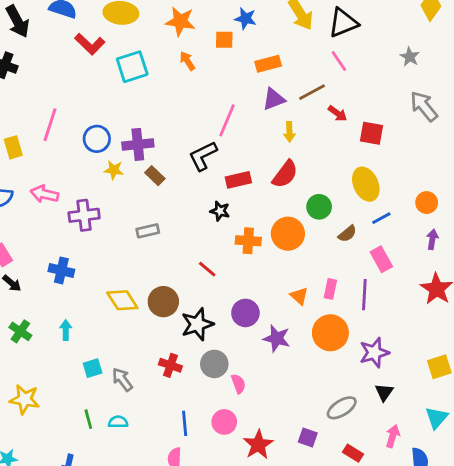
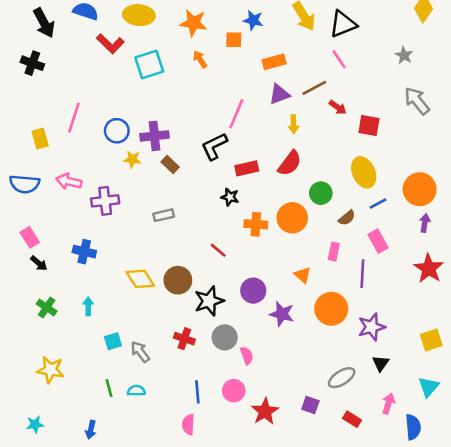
orange circle: (427, 203) -> (420, 189), size x1.6
pink rectangle: (330, 289) -> (334, 252), moved

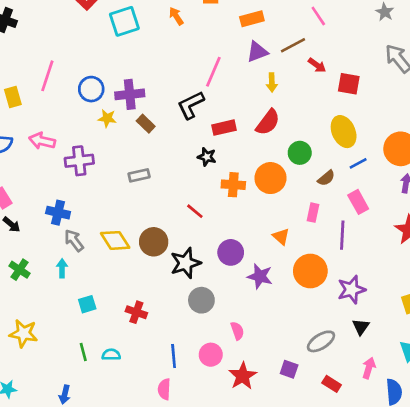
red cross: (184, 339) -> (136, 312), moved
gray arrow: (140, 352) -> (74, 240), moved
pink semicircle: (247, 356) -> (237, 331), moved

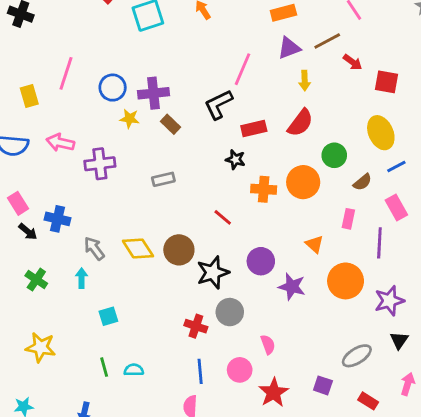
blue cross: (58, 213) -> (58, 219), moved
red cross: (136, 312) -> (196, 326), moved

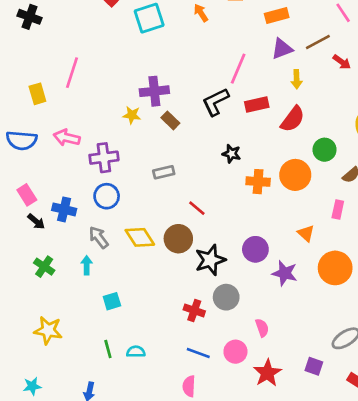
blue circle: (113, 88) -> (107, 196), moved
red rectangle: (254, 128) -> (257, 104), moved
red line: (223, 217) -> (197, 208), moved
blue line: (200, 371) -> (198, 353), turned -65

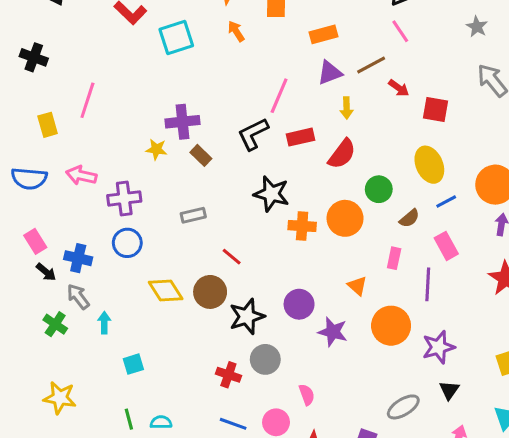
black cross: (30, 17) -> (34, 57), moved
black star: (231, 154) -> (271, 194), size x1.6
gray arrow: (99, 237) -> (78, 297), moved

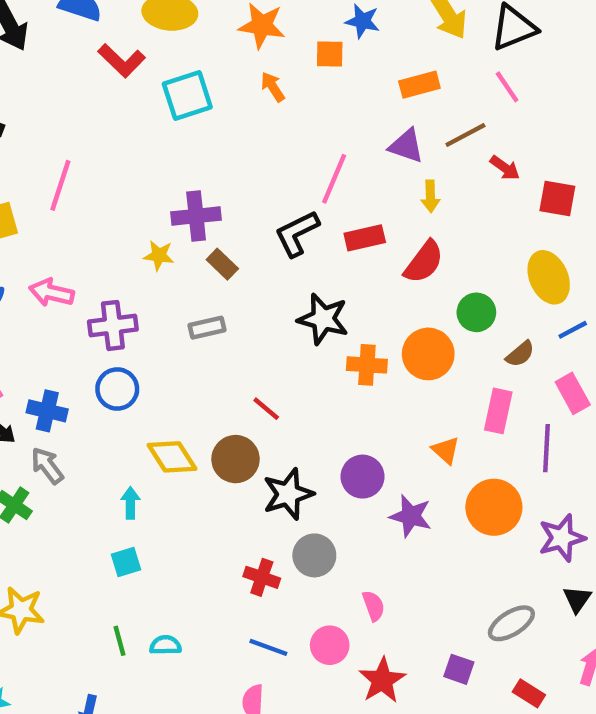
orange rectangle: (324, 34) -> (419, 85), moved
purple triangle: (330, 73) -> (406, 146), turned 40
gray rectangle: (193, 215) -> (207, 328), moved
pink rectangle: (394, 258) -> (498, 411), size x1.4
cyan arrow: (104, 323) -> (130, 503), moved

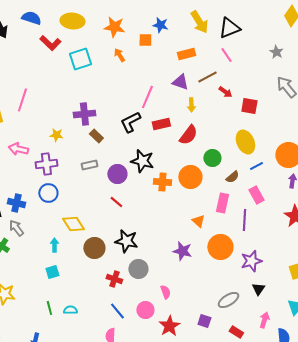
yellow star: (159, 255) -> (56, 135), moved
brown circle: (236, 459) -> (94, 248), moved
purple circle: (363, 477) -> (117, 174), moved
black star: (288, 494) -> (126, 241), turned 30
blue line: (268, 647) -> (117, 311), turned 30

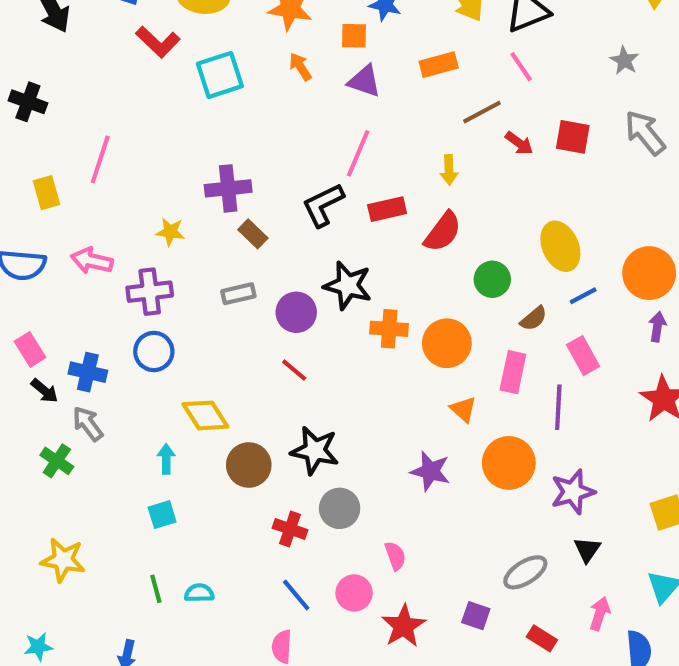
purple triangle: (180, 82) -> (364, 81), moved
red square: (249, 106) -> (573, 137), moved
orange circle: (190, 177) -> (447, 343), moved

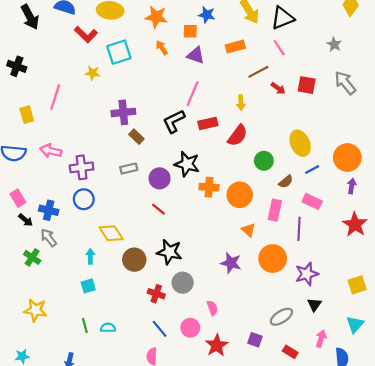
yellow star: (170, 232) -> (93, 73), moved
pink rectangle: (583, 356) -> (312, 201), turned -36

